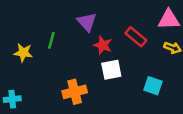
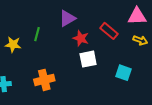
purple triangle: (87, 22) -> (67, 18), turned 42
orange cross: (75, 92) -> (44, 80), moved

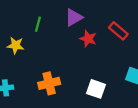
green line: (37, 34) -> (38, 24), moved
white square: (88, 59) -> (96, 89), moved, turned 30

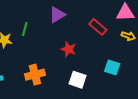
green line: (38, 24) -> (25, 29), moved
red star: (88, 39) -> (68, 49), moved

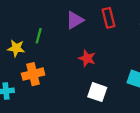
red rectangle: (98, 27) -> (109, 18), moved, turned 36
orange cross: (35, 75) -> (33, 74), moved

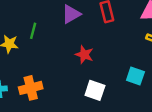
orange cross: (33, 74) -> (31, 88), moved

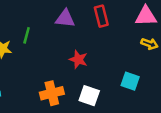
purple triangle: (71, 14) -> (65, 19), turned 36
orange cross: (31, 88) -> (52, 93), moved

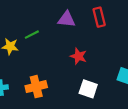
green line: (27, 35) -> (32, 35), turned 48
orange cross: (52, 93) -> (36, 87), moved

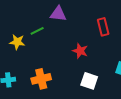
red rectangle: (99, 17) -> (103, 27), moved
purple triangle: (67, 19) -> (58, 14), moved

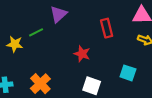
purple triangle: (58, 14) -> (59, 14), turned -48
orange cross: (41, 79) -> (40, 84), turned -30

